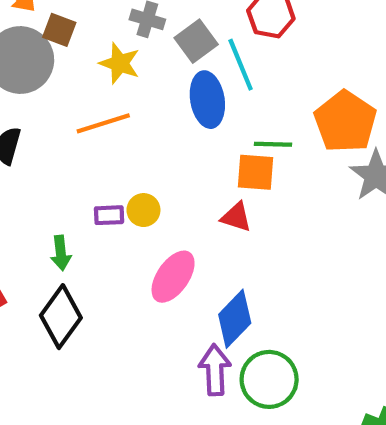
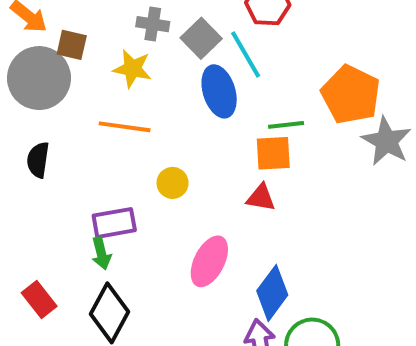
orange line: (103, 123) -> (125, 127), turned 33
yellow circle: (143, 210) -> (173, 183), moved
purple rectangle: (109, 215) -> (114, 223), moved, size x1.5

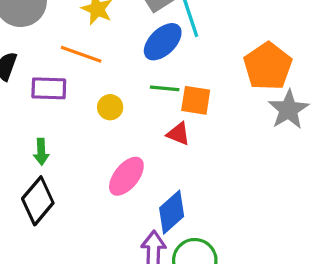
blue ellipse: (219, 91) -> (163, 42), turned 51
green line: (286, 125) -> (165, 88), moved
purple rectangle: (114, 223) -> (49, 88), moved

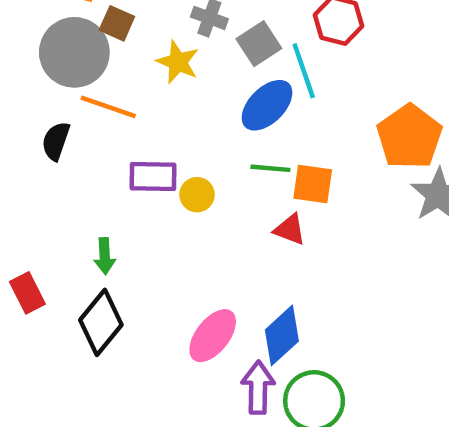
orange line: (81, 54) -> (108, 107), moved
purple rectangle: (49, 88) -> (153, 177), moved
pink ellipse: (126, 176) -> (213, 336), moved

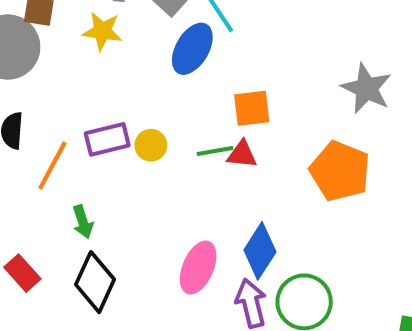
orange line: (108, 107) -> (52, 165), moved, turned -66
orange pentagon: (409, 137) -> (340, 171), moved
green line: (270, 168) -> (215, 151), moved

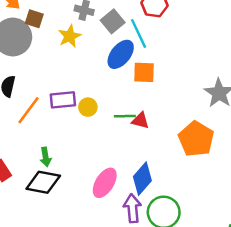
yellow star: (102, 31) -> (70, 36), turned 30
orange square: (252, 108) -> (144, 72), moved
green arrow: (83, 222) -> (46, 157), moved
black diamond: (95, 282) -> (43, 182), turned 68

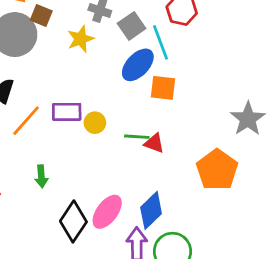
black diamond: (43, 182) -> (73, 221), moved, turned -72

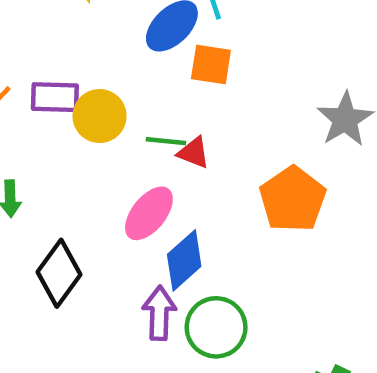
yellow circle: (95, 123) -> (100, 116), size x1.5
pink ellipse: (107, 212) -> (149, 213), moved

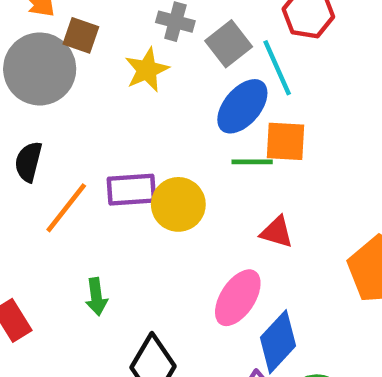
green line: (166, 141) -> (252, 162), moved

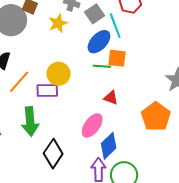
purple rectangle: (131, 190) -> (47, 90), moved
yellow circle: (178, 204) -> (59, 74), moved
green arrow: (96, 297) -> (30, 121), size x1.8

